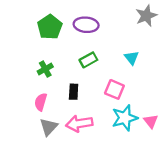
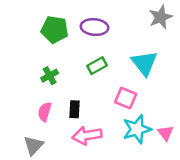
green pentagon: (50, 27) -> (55, 30), turned -30
cyan triangle: (131, 58) -> (144, 63), size x1.6
black rectangle: (74, 92) -> (75, 109), moved
gray triangle: (49, 127) -> (33, 145), moved

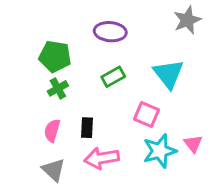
green pentagon: (55, 30) -> (55, 56), moved
pink triangle: (166, 133) -> (193, 144), moved
gray triangle: (33, 145) -> (54, 170), moved, turned -30

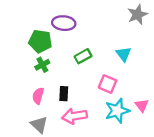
purple ellipse: (110, 32) -> (64, 23), moved
cyan triangle: (168, 74) -> (124, 54), size x0.7

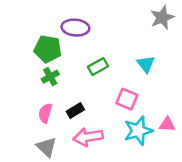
black rectangle: (64, 94) -> (75, 111), turned 56
pink triangle: (142, 105) -> (167, 124), turned -48

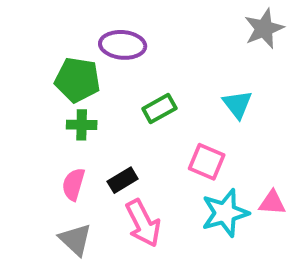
green cross: (50, 77) -> (82, 125), turned 30
pink arrow: (88, 137) -> (143, 223), turned -108

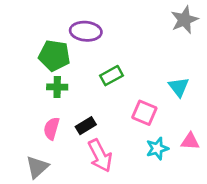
cyan triangle: (237, 104) -> (179, 87), moved
cyan star: (225, 213) -> (157, 148), size x0.7
gray triangle: (75, 240) -> (37, 167), moved, turned 35

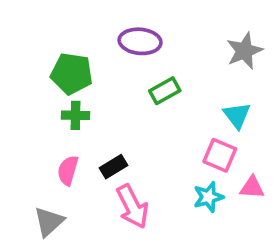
gray star: (184, 20) -> (244, 51), moved
purple ellipse: (86, 31) -> (140, 41), moved
green rectangle: (112, 76) -> (165, 91), moved
pink square: (144, 113) -> (220, 155), moved

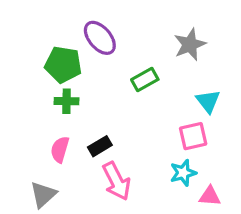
purple ellipse: (140, 41) -> (100, 38), moved, turned 44
gray star: (244, 51) -> (190, 45), moved
pink square: (220, 155) -> (193, 136), turned -36
pink triangle: (252, 187) -> (210, 196), moved

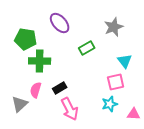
green pentagon: (63, 65) -> (26, 39), moved
green cross: (67, 101) -> (40, 61), size x1.5
gray triangle: (43, 194) -> (20, 104), moved
pink triangle: (210, 196) -> (134, 114), moved

